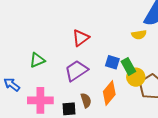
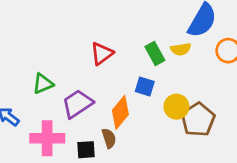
green rectangle: (128, 66) -> (155, 53), moved
purple trapezoid: (76, 71) -> (77, 104), moved
orange diamond: (109, 93) -> (120, 112), moved

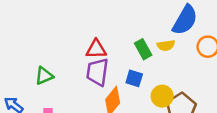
red triangle: (102, 53) -> (96, 49), turned 35
purple trapezoid: (77, 104) -> (97, 72), moved, turned -48

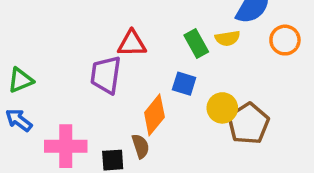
purple trapezoid: (97, 72) -> (106, 75), moved
green triangle: (44, 76) -> (20, 80), moved

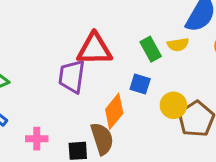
red triangle: (132, 44) -> (94, 49), size x1.4
pink cross: (66, 146) -> (37, 139), size x0.6
brown semicircle: (141, 146) -> (102, 139), size x1.5

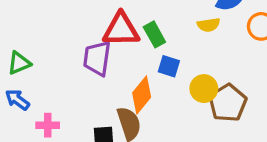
green rectangle: (151, 49) -> (154, 34), moved
pink cross: (37, 139) -> (48, 125), moved

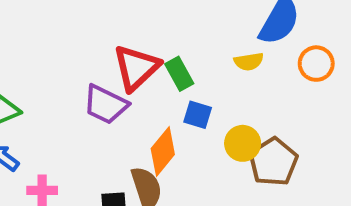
red triangle: (121, 30) -> (136, 68), turned -42
purple trapezoid: (97, 58) -> (106, 104), turned -72

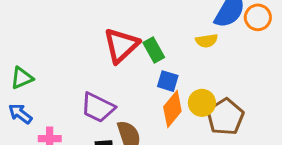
orange circle: (316, 64) -> (258, 17), moved
purple trapezoid: (106, 104) -> (98, 107), moved
orange diamond: (163, 152) -> (172, 109), moved

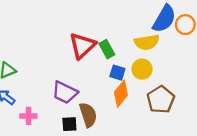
yellow semicircle: (207, 41) -> (147, 42), size x1.5
yellow circle: (202, 103) -> (142, 69), moved

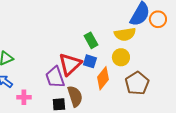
red triangle: (82, 46) -> (70, 64), moved
blue square: (117, 73) -> (90, 61), moved
purple trapezoid: (65, 93) -> (55, 77), turned 45

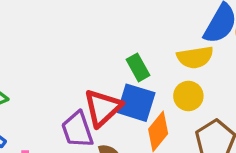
blue square: (90, 61) -> (136, 103), size x1.6

